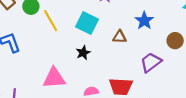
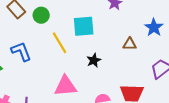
yellow line: (51, 21) -> (59, 43), moved
cyan square: (87, 23) -> (84, 26), moved, turned -30

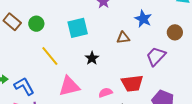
yellow line: (59, 43) -> (50, 56), moved
blue L-shape: (21, 51) -> (24, 86), moved

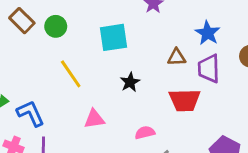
purple trapezoid: (156, 56) -> (209, 69), moved, turned -50
red trapezoid: (132, 83) -> (185, 100), moved
pink triangle: (69, 86) -> (94, 119), size x0.7

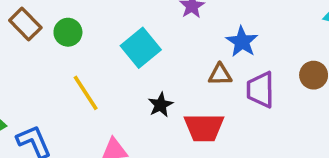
blue star: (208, 33) -> (242, 42), moved
cyan square: (114, 37) -> (141, 48), turned -32
red trapezoid: (185, 100) -> (204, 127), moved

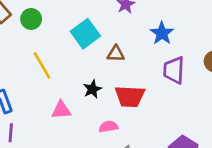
brown triangle: (220, 74) -> (116, 54), moved
black star: (160, 105) -> (92, 89), moved

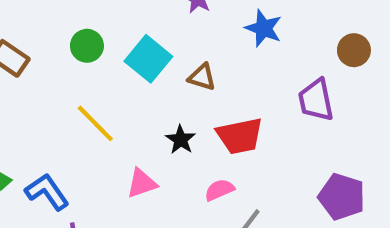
green circle: (31, 19) -> (87, 46), moved
brown triangle: (116, 54) -> (202, 77), turned 30
purple trapezoid: (174, 70) -> (316, 100), moved

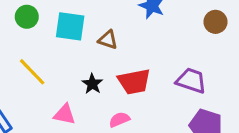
cyan square: (148, 59) -> (70, 26), turned -32
purple trapezoid: (316, 100) -> (191, 81), moved, turned 120
pink triangle: (142, 183) -> (65, 114), turned 30

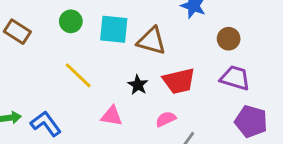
brown circle: (215, 22) -> (229, 39), moved
brown triangle: (108, 40) -> (151, 41), size x1.5

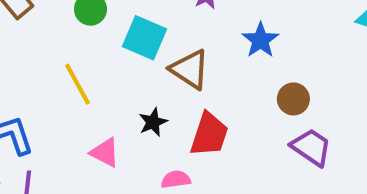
purple trapezoid: (235, 78) -> (311, 147), moved
red trapezoid: (179, 81) -> (209, 134), turned -76

